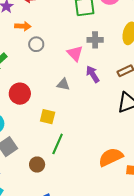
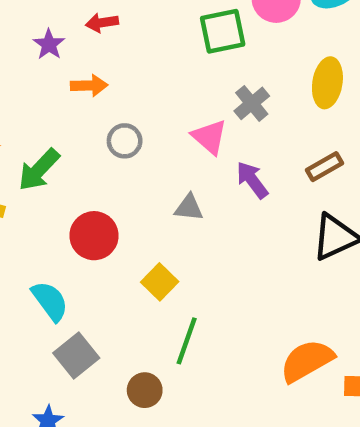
gray cross: (95, 40) -> (252, 103), turned -35
gray circle: (36, 44) -> (125, 141), moved
yellow square: (48, 117) -> (160, 282), turned 35

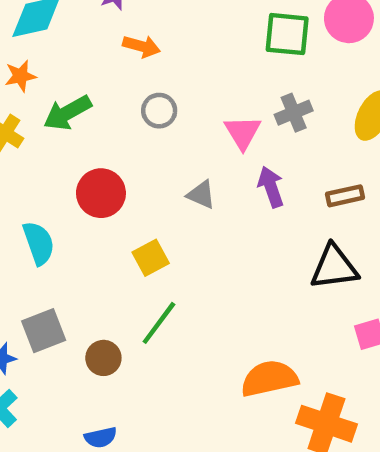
gray square: (76, 356) -> (44, 331), moved

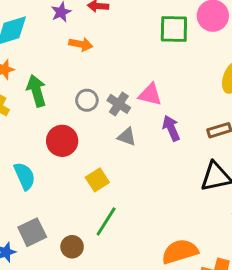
gray circle: (159, 111) -> (87, 100), moved
green arrow: (67, 113) -> (36, 91), turned 108
gray cross: (294, 113) -> (119, 104), moved, turned -30
pink triangle: (243, 132) -> (150, 95), turned -40

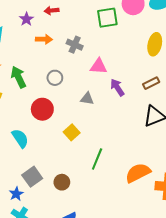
gray cross: (119, 104) -> (75, 45), moved
green line: (106, 221) -> (97, 159), moved

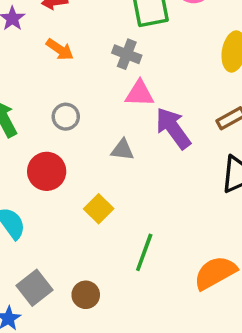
orange arrow: (44, 39) -> (60, 49), moved, turned 35
gray cross: (75, 45) -> (127, 54), moved
purple arrow: (117, 87) -> (173, 128), size x1.4

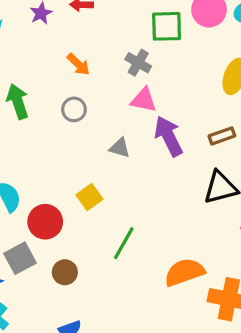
orange arrow: (60, 49) -> (78, 64), moved
red circle: (47, 171) -> (45, 222), moved

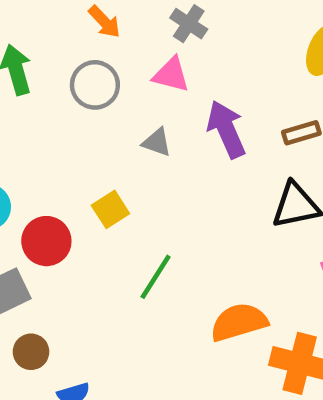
pink triangle: (144, 100) -> (171, 75), moved
gray circle: (74, 109) -> (95, 85), size x1.4
brown circle: (65, 272) -> (31, 352), moved

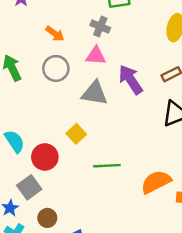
gray triangle: (157, 142) -> (95, 93), size x1.6
green line: (156, 277) -> (107, 166), turned 65

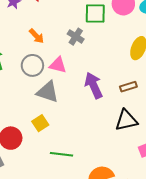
pink triangle: (96, 56) -> (58, 65), moved
gray triangle: (95, 93) -> (48, 92), moved

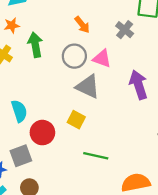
yellow square: (40, 123) -> (76, 120), turned -35

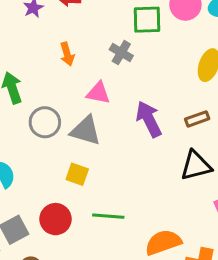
orange arrow: (82, 25) -> (67, 54), turned 30
gray circle: (74, 56) -> (45, 122), moved
red circle: (42, 133) -> (56, 219), moved

